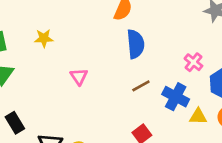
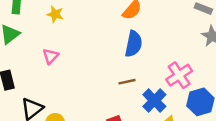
pink cross: (193, 62) -> (179, 75), size x1.5
pink triangle: (79, 77) -> (51, 56), moved

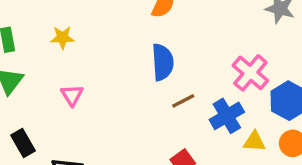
blue semicircle: (134, 44) -> (163, 62), moved
blue cross: (154, 101) -> (227, 116), turned 30

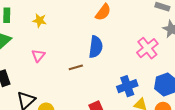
pink cross: (250, 73) -> (147, 48), moved
brown line: (183, 101) -> (76, 67), moved

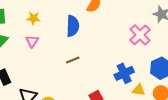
blue semicircle: (96, 47) -> (73, 26), moved
pink triangle: (38, 56) -> (32, 41), moved

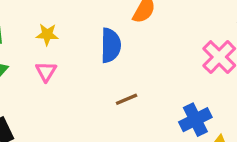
brown line: (73, 60) -> (127, 99), moved

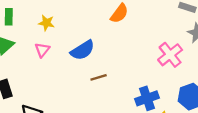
blue semicircle: (111, 45) -> (83, 50), moved, turned 50

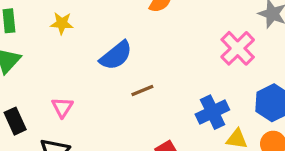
pink triangle: (42, 50) -> (62, 107), moved

